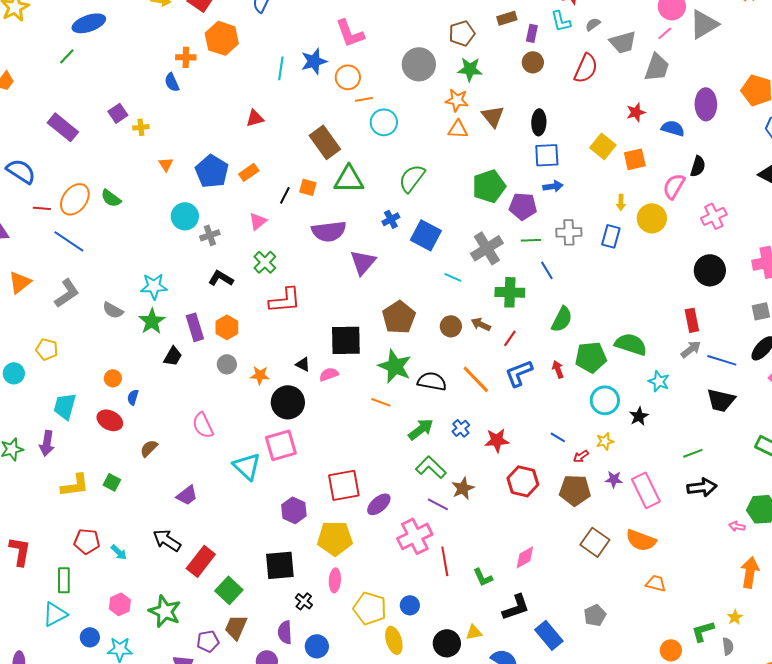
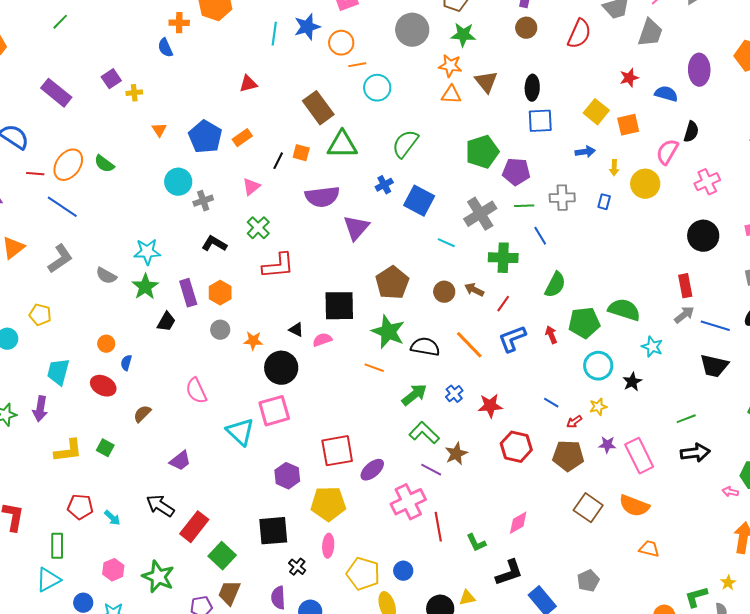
blue arrow: (553, 186) -> (585, 152), moved
blue rectangle: (611, 236) -> (604, 202), size x0.7

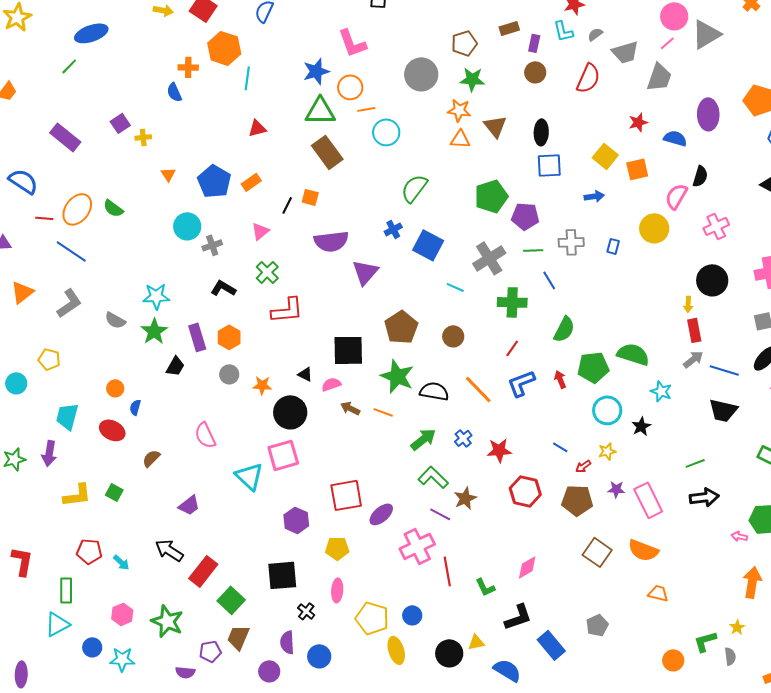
cyan line: (274, 34) -> (247, 78), moved
green triangle: (342, 145) -> (320, 111), moved
yellow arrow: (614, 168) -> (688, 304), moved
brown arrow: (474, 290) -> (350, 408), moved
yellow pentagon: (328, 504) -> (337, 548), size x0.7

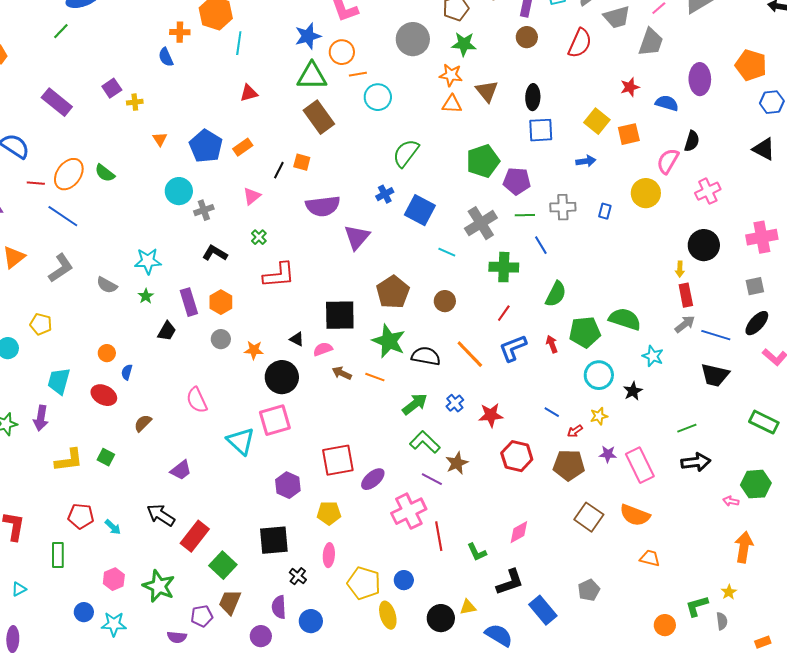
green cross: (267, 272) -> (259, 237), size x0.7
green star: (154, 331) -> (146, 296), size x0.6
cyan triangle: (57, 624) -> (19, 589), moved, size x0.6

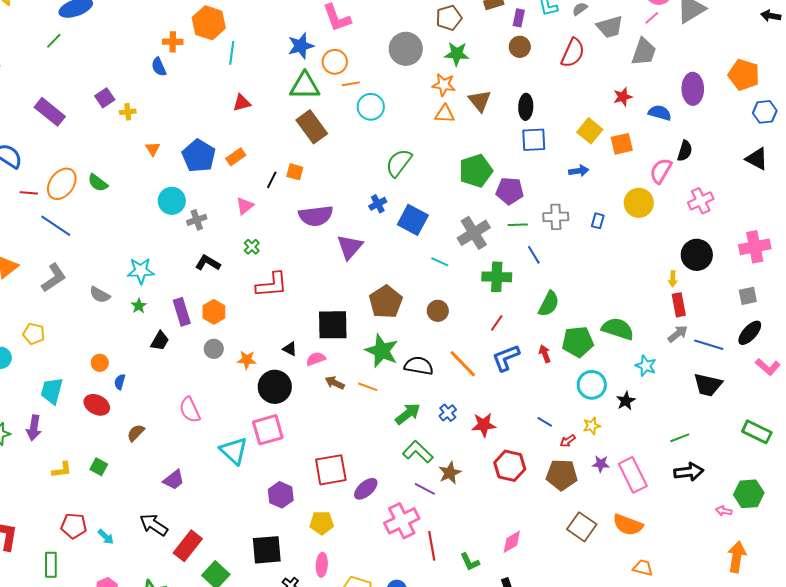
yellow L-shape: (69, 460) -> (62, 470), size x0.7

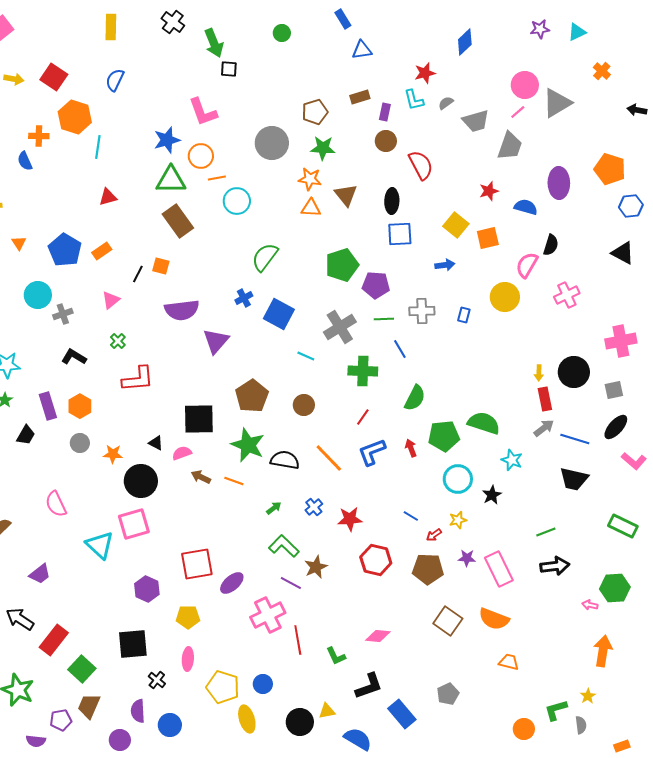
red semicircle: (573, 53) -> (421, 165), moved, turned -52
black circle: (697, 255) -> (574, 372), moved
green arrow: (408, 414) -> (274, 508), size x0.6
pink diamond: (512, 542) -> (378, 636), turned 35

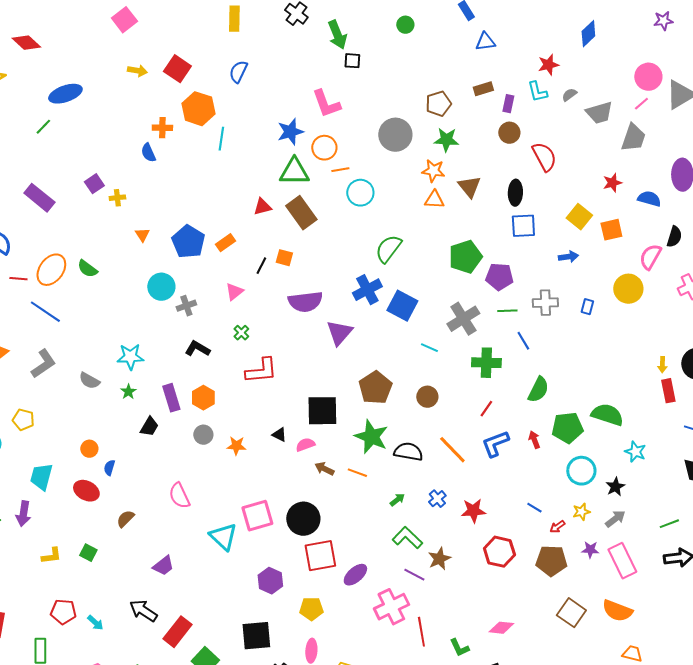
red triangle: (108, 197) -> (262, 207), moved
blue cross: (244, 298) -> (367, 290), size x1.6
gray arrow: (544, 428) -> (615, 519), moved
black circle: (141, 481) -> (303, 519), moved

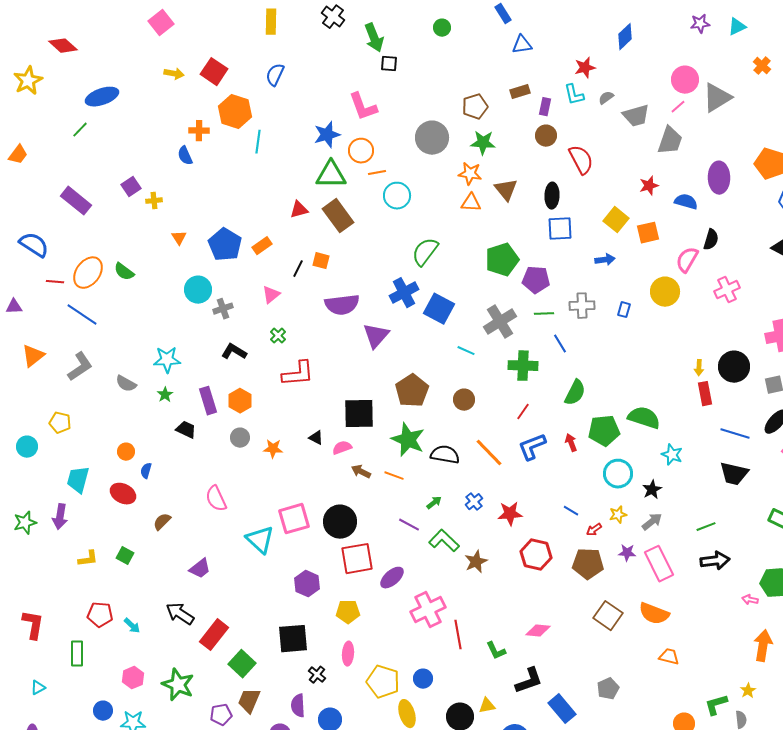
black trapezoid: (149, 427) -> (186, 430), turned -95
purple line: (414, 575) -> (409, 525), moved

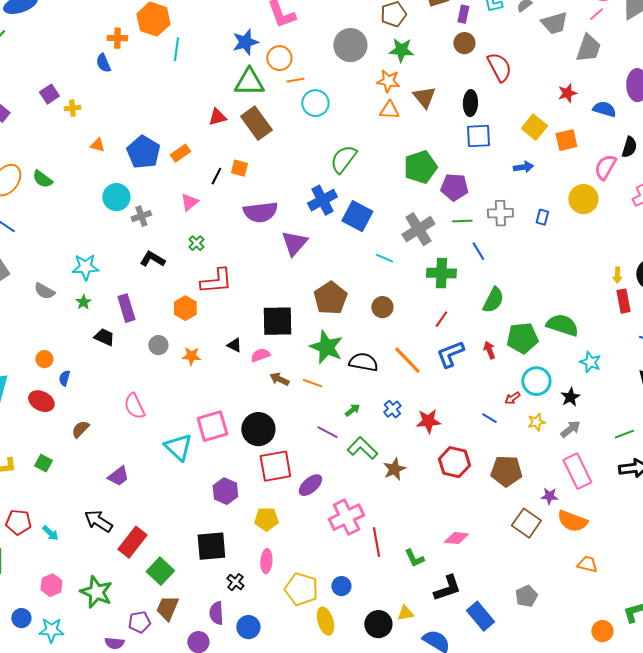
orange triangle: (179, 238) -> (97, 145), turned -42
orange hexagon: (240, 401) -> (185, 308), moved
red arrow: (594, 530) -> (512, 398), moved
purple star: (627, 553) -> (549, 496), moved

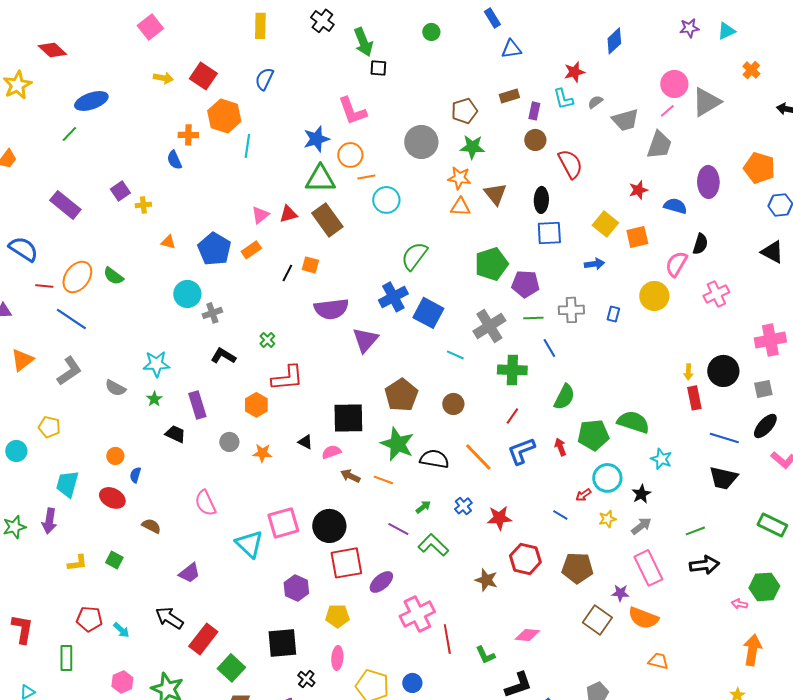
pink triangle: (189, 202) -> (260, 215), moved
brown semicircle: (80, 429) -> (151, 526), turned 72
brown star: (394, 469) -> (486, 580), moved, turned -30

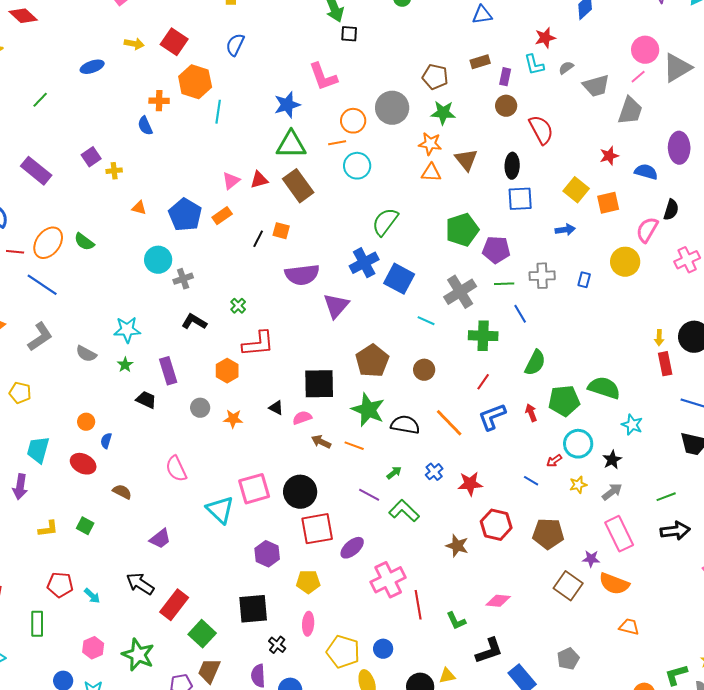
blue ellipse: (91, 101) -> (92, 67), moved, size x0.7
brown pentagon: (464, 111) -> (435, 77), turned 30
orange circle: (350, 155) -> (353, 121), moved

